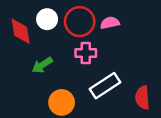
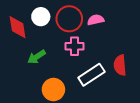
red semicircle: (142, 98) -> (120, 65), moved

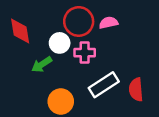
white circle: (41, 17) -> (60, 43), moved
red semicircle: (120, 65) -> (136, 90), moved

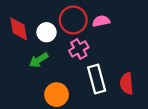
white circle: (60, 43) -> (47, 32), moved
pink cross: (85, 53) -> (79, 49), turned -30
white rectangle: (104, 85) -> (97, 79), turned -72

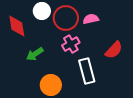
white circle: (47, 32) -> (42, 11), moved
red semicircle: (127, 83) -> (114, 50), moved, turned -132

